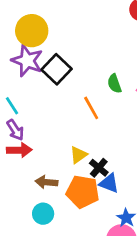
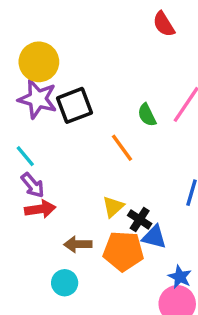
black square: (57, 69) -> (74, 105), turned 32
cyan circle: (43, 214) -> (65, 283), moved

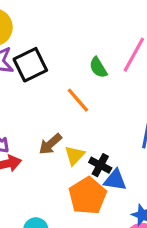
brown arrow: (78, 244) -> (50, 144), moved, turned -35
orange pentagon: (123, 251) -> (88, 196), turned -30

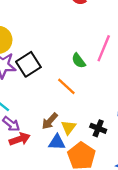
black cross: (100, 165) -> (98, 128), moved
blue triangle: (115, 180) -> (57, 142), moved

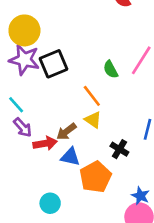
yellow triangle: (69, 127) -> (93, 120), moved, turned -42
red arrow: (20, 139) -> (45, 143), moved

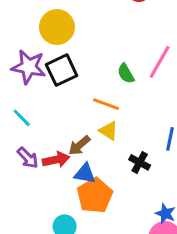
yellow circle: (24, 30) -> (57, 27), moved
orange line: (92, 96) -> (106, 104), turned -30
purple arrow: (23, 127) -> (28, 158), moved
orange pentagon: (95, 177) -> (95, 195), moved

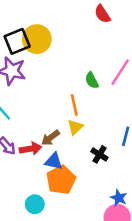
black square: (62, 70) -> (17, 41), moved
orange line: (106, 104) -> (74, 105), turned 55
yellow triangle: (109, 131) -> (75, 127), turned 42

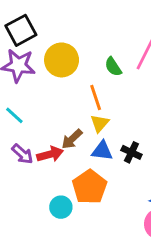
yellow circle: (37, 39) -> (62, 60), moved
blue triangle: (54, 161) -> (102, 151), moved
cyan circle: (35, 204) -> (61, 207), moved

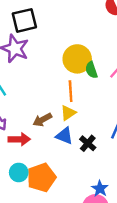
yellow circle: (62, 60) -> (77, 59), moved
red arrow: (50, 154) -> (19, 139), moved
orange pentagon: (90, 187) -> (41, 178), moved

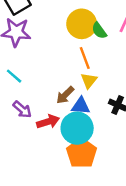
blue triangle: (64, 136) -> (81, 106), moved
cyan circle: (19, 172) -> (77, 128), moved, size x1.6

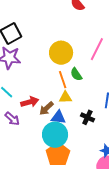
green semicircle: (99, 31) -> (76, 74), moved
yellow triangle: (89, 81) -> (65, 97), turned 48
red arrow: (48, 122) -> (30, 102), moved

